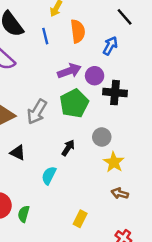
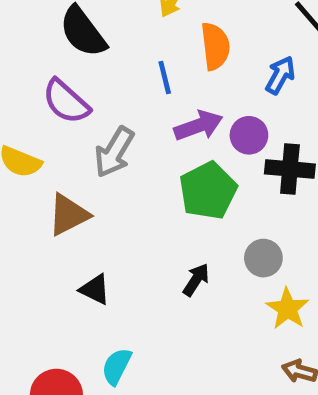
blue line: (45, 36) -> (165, 78), moved
gray arrow: (37, 112) -> (114, 152), moved
cyan semicircle: (49, 175) -> (117, 366), moved

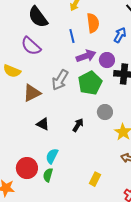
gray arrow: (114, 152) -> (60, 80), moved
gray circle: (263, 258) -> (105, 112), moved
black arrow: (196, 280) -> (78, 125), moved

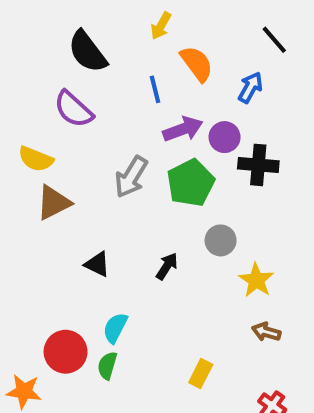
orange semicircle: (93, 23) -> (197, 64), turned -30
brown triangle: (32, 93) -> (54, 203), moved

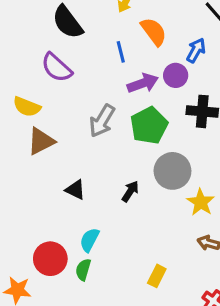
purple circle: (225, 137) -> (176, 75), moved
gray circle: (221, 240) -> (172, 171), size x1.5

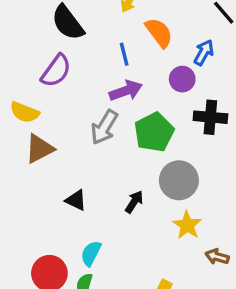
purple semicircle: (57, 68) -> (56, 71), turned -96
purple arrow: (143, 83) -> (126, 91), moved
yellow star: (201, 202) -> (187, 225), moved

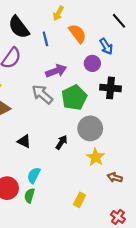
blue arrow: (204, 52) -> (106, 46), turned 119
blue line: (124, 54) -> (45, 39), moved
gray arrow: (104, 127) -> (42, 94), turned 100

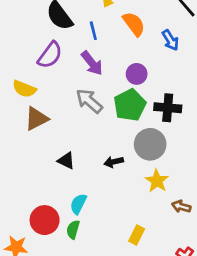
purple circle: (92, 63) -> (137, 74), moved
purple arrow: (56, 71) -> (92, 63), moved, turned 72
black cross: (110, 88) -> (168, 108), moved
black arrow: (61, 142) -> (114, 162), turned -136

